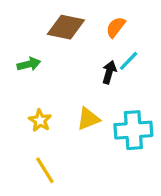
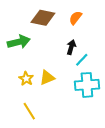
cyan line: (129, 61) -> (82, 60), moved
green arrow: (29, 64) -> (19, 42), size x1.5
yellow triangle: (88, 119) -> (47, 78), moved

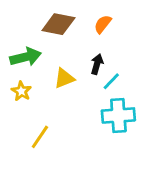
yellow triangle: (47, 78) -> (64, 78), moved
yellow star: (26, 79) -> (21, 91), moved
yellow line: (29, 111) -> (40, 137), moved, turned 66

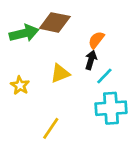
orange semicircle: (103, 24) -> (96, 40), moved
green arrow: (26, 57) -> (24, 33), moved
yellow line: (40, 137) -> (51, 128), moved

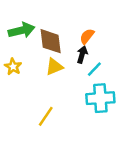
brown diamond: (55, 22) -> (51, 41), moved, turned 72
yellow star: (20, 85) -> (13, 67), moved

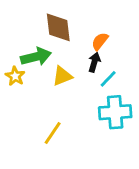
green arrow: (22, 30) -> (36, 57), moved
brown diamond: (51, 41) -> (58, 27), moved

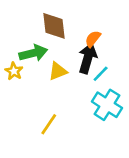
black arrow: (94, 62) -> (88, 58), size x1.6
cyan cross: (115, 112) -> (107, 105), turned 36

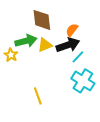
black arrow: (88, 58) -> (68, 45), turned 55
yellow triangle: (58, 71) -> (45, 45), moved
yellow line: (49, 124) -> (38, 96), turned -54

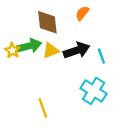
orange semicircle: (72, 30) -> (82, 13), moved
yellow star: (11, 55) -> (12, 50), moved
cyan line: (78, 57) -> (101, 56), moved, turned -64

